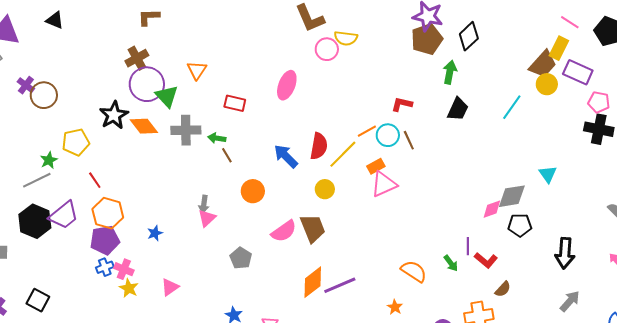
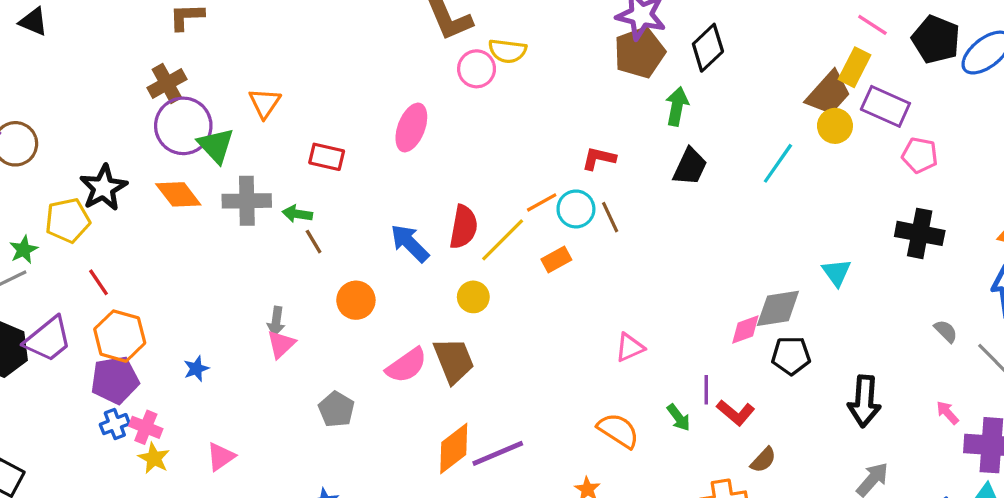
black star: (114, 115) -> (103, 188), moved
black cross: (599, 129) -> (920, 233), moved
pink triangle: (384, 184) -> (630, 347), moved, size x0.7

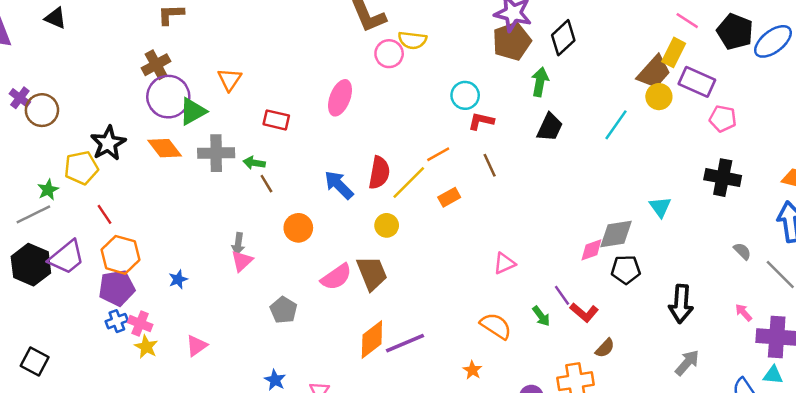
green triangle: (216, 145) -> (193, 111), turned 44
cyan circle: (576, 209) -> (465, 95), moved
purple line: (706, 390) -> (562, 295), turned -35

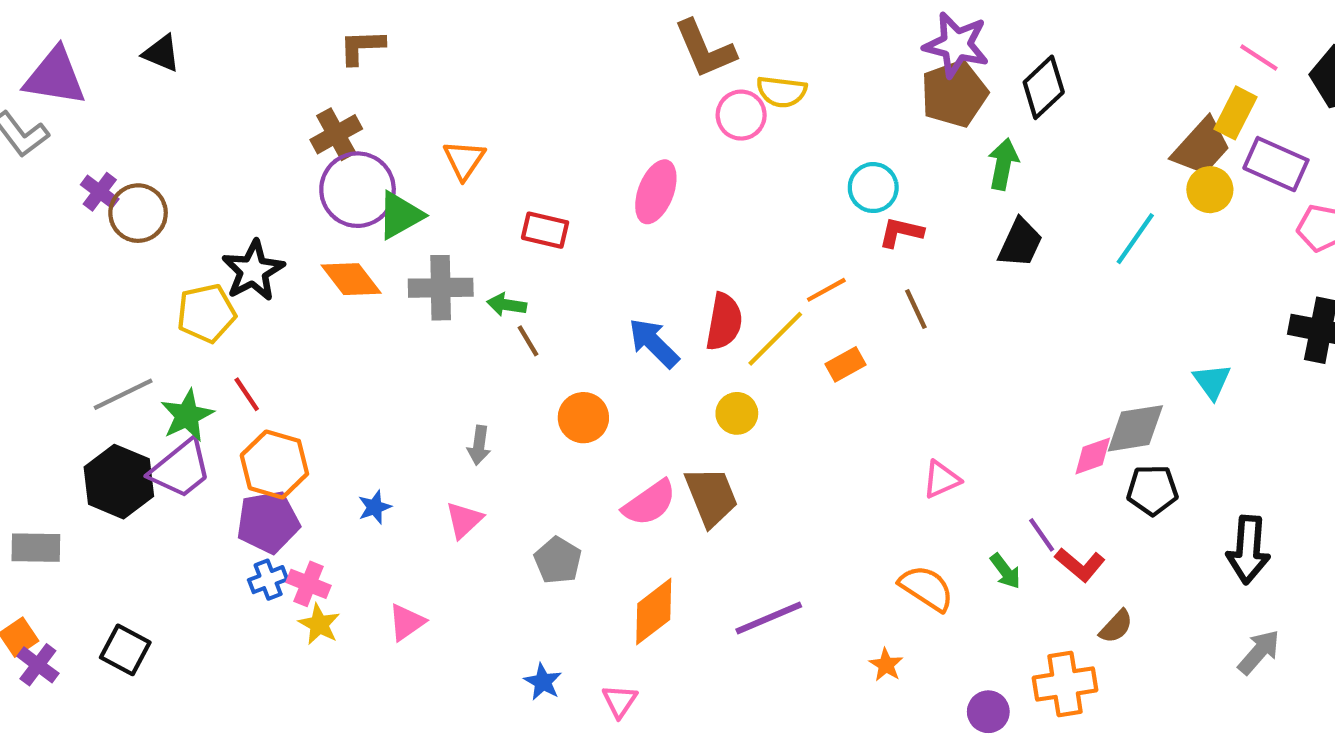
green star: (48, 190) -> (187, 416), moved, size x1.4
pink triangle: (242, 261) -> (464, 520), moved
orange diamond: (372, 339) -> (654, 612), moved

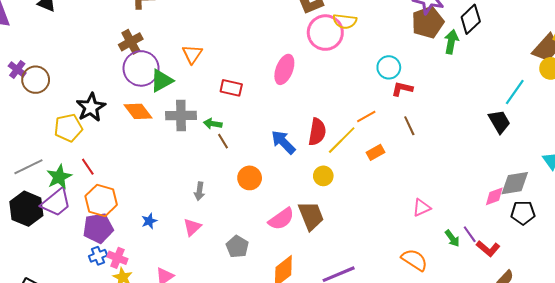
pink circle: (741, 115) -> (325, 33), size x1.5
green arrow: (1003, 164) -> (451, 42), moved
black trapezoid: (1020, 243) -> (499, 122), moved, turned -55
green arrow: (1005, 571) -> (452, 238), moved

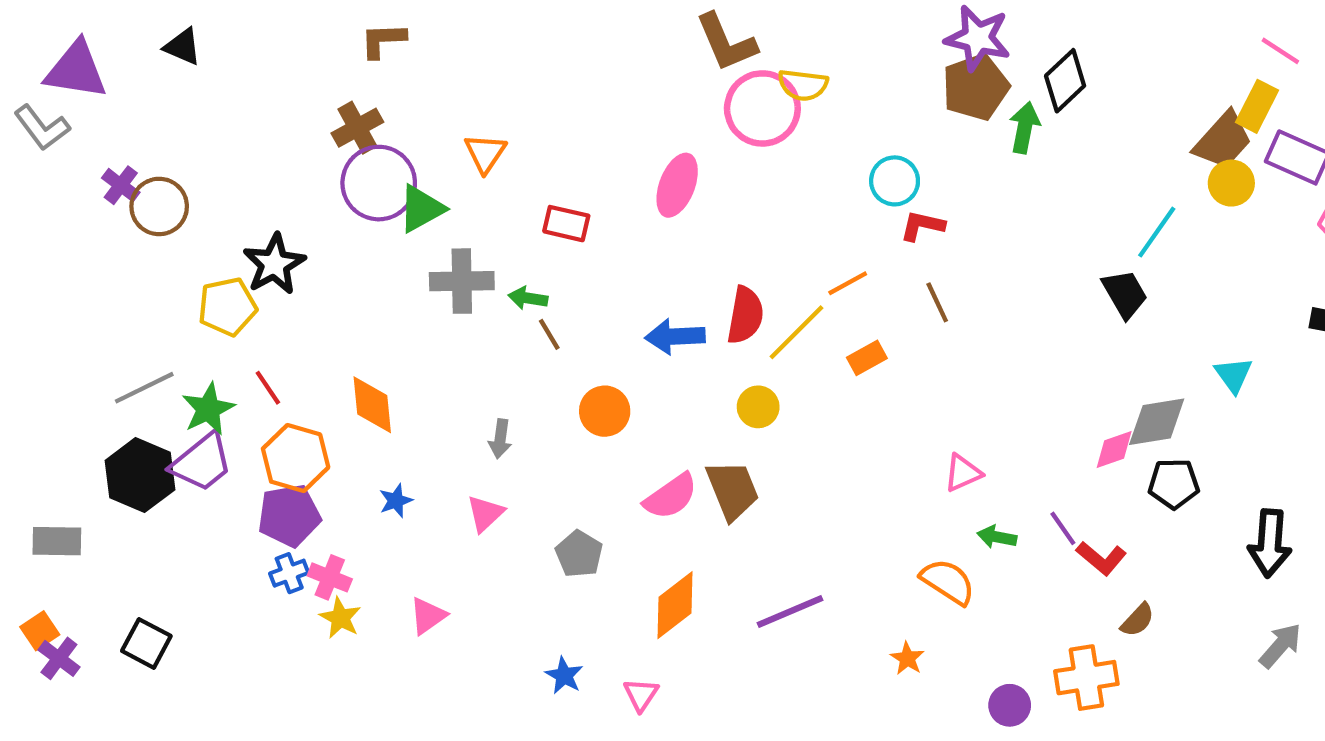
orange diamond: (138, 111) -> (372, 405), moved, turned 32
blue arrow: (283, 142) -> (675, 337), turned -48
green arrow: (452, 238) -> (997, 537), moved, turned 138

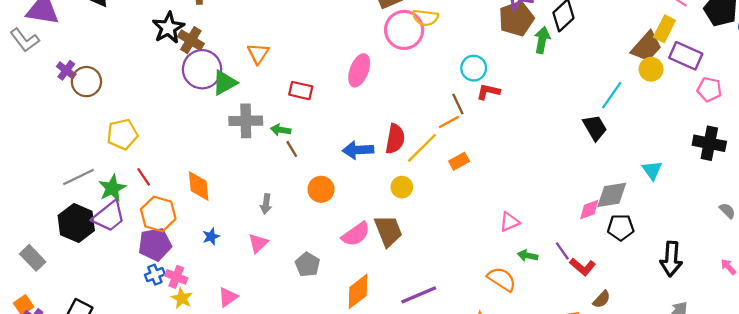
brown cross: (357, 128) -> (191, 40), turned -30
black star: (274, 264) -> (168, 28), moved
brown line: (937, 302) -> (458, 104), moved
gray rectangle: (57, 541) -> (33, 258), turned 45

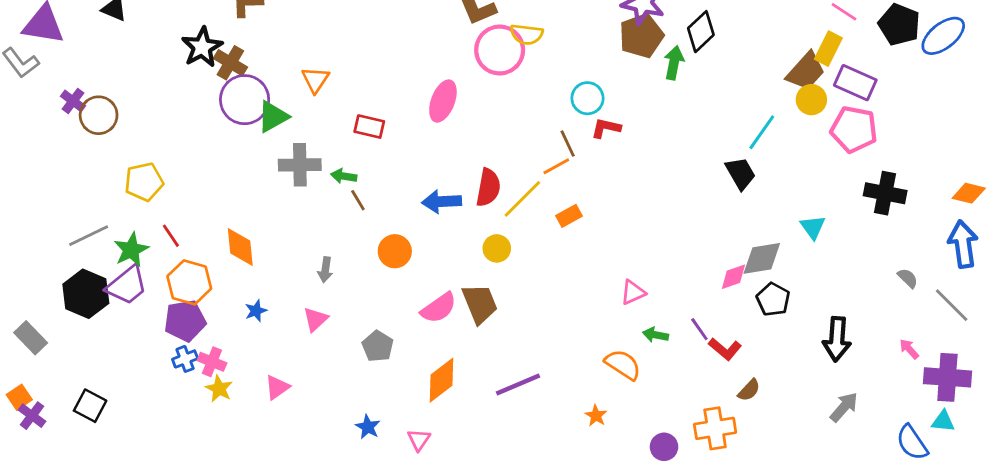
pink pentagon: (709, 89) -> (854, 129), moved, size x1.5
black pentagon: (621, 227) -> (773, 299), turned 30

